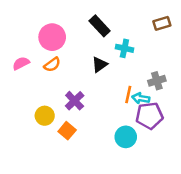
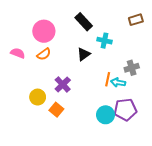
pink semicircle: (21, 63) -> (18, 53), turned 48
purple pentagon: (149, 116) -> (125, 110), moved

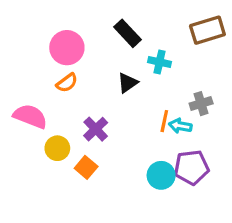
brown rectangle: (136, 20) -> (207, 30), size x1.5
pink semicircle: (18, 53) -> (30, 116), moved, size x1.5

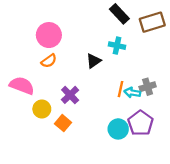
black rectangle: (128, 33) -> (119, 14), moved
gray cross: (201, 104) -> (148, 87), moved
purple pentagon: (191, 167) -> (140, 123), turned -30

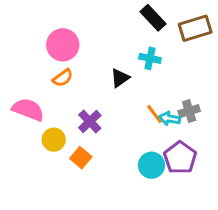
orange line: (121, 89) -> (155, 114), turned -49

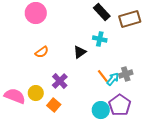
pink circle: (63, 45) -> (36, 13), moved
pink semicircle: (28, 110) -> (15, 96), moved
cyan arrow: (170, 119) -> (113, 79), turned 120

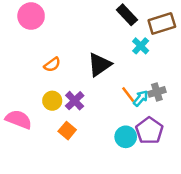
pink circle: (36, 13) -> (31, 16), moved
cyan cross: (100, 39) -> (141, 46), moved, turned 32
black triangle: (80, 52) -> (100, 65), size x1.5
yellow circle: (36, 93) -> (52, 101), moved

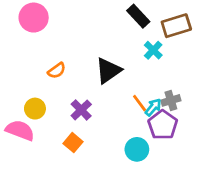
yellow circle: (52, 101) -> (35, 109), moved
purple pentagon: (149, 131) -> (163, 125), moved

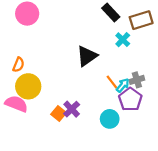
orange semicircle: (57, 71) -> (18, 65), moved, turned -32
yellow circle: (35, 109) -> (28, 86), size x1.5
purple cross: (81, 110) -> (72, 109), moved

